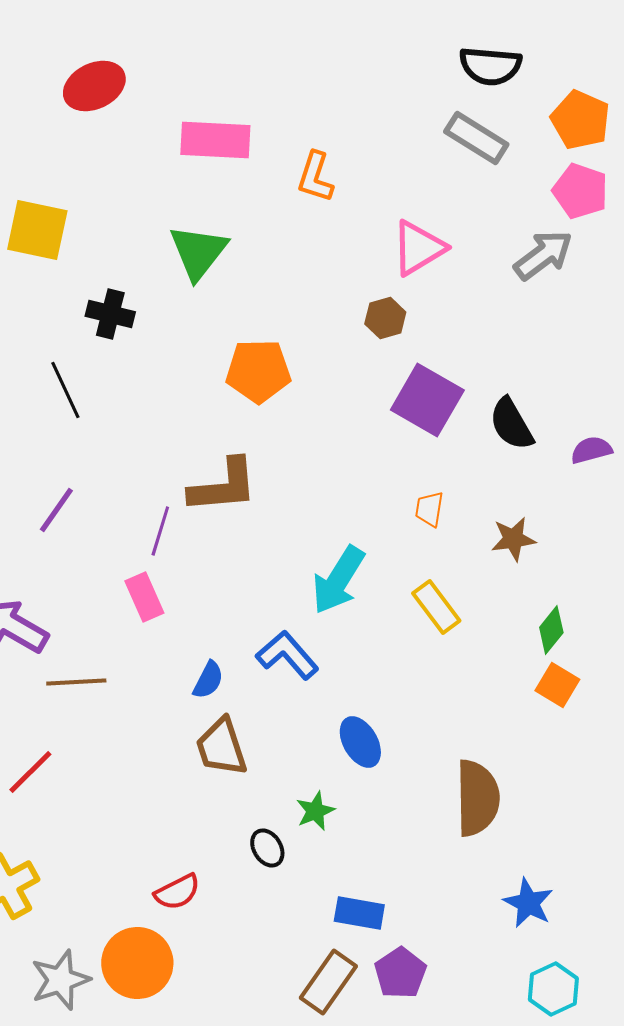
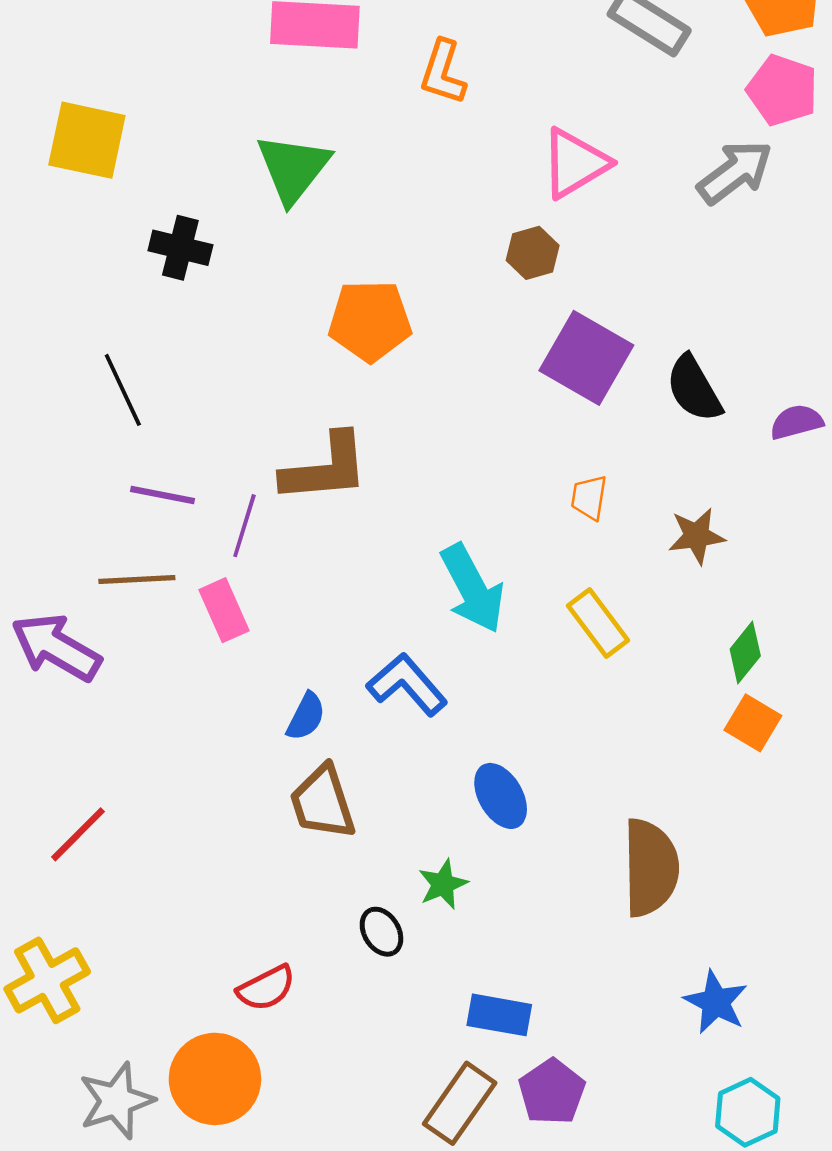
black line: (65, 390) -> (123, 390), moved
purple line: (56, 510) -> (162, 495), moved, turned 66
cyan arrow: (338, 580) -> (472, 588), turned -60
brown line: (76, 682) -> (137, 579), moved

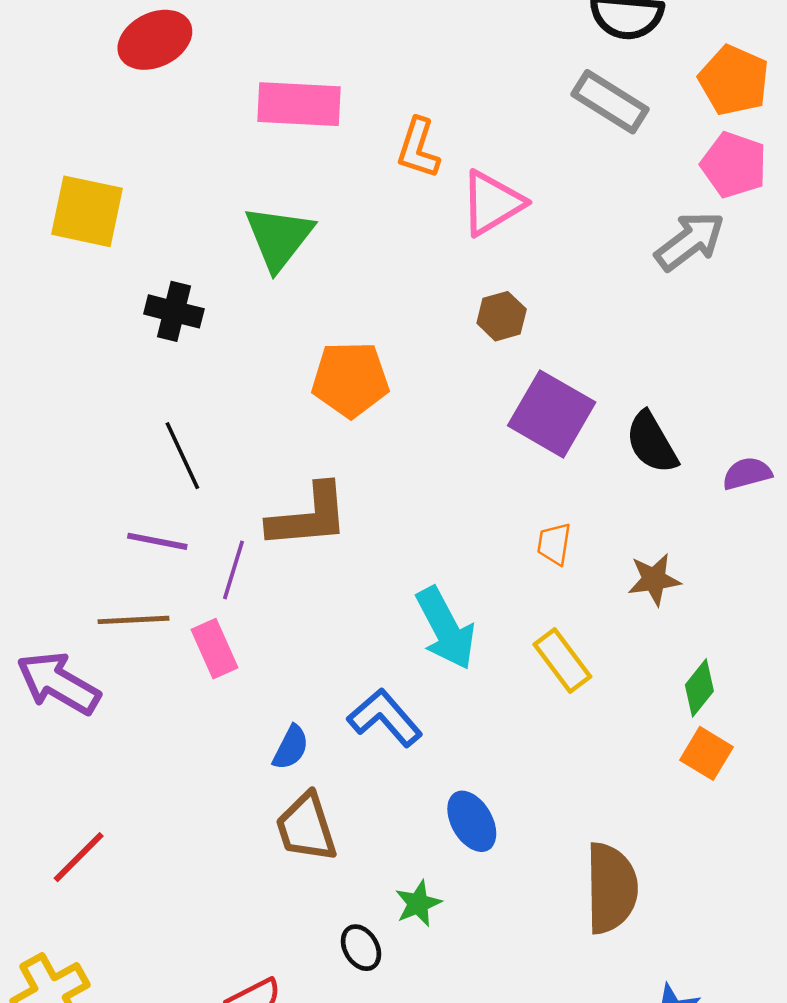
pink triangle: (575, 163) -> (492, 203), moved
black line: (123, 390) -> (182, 456), moved

